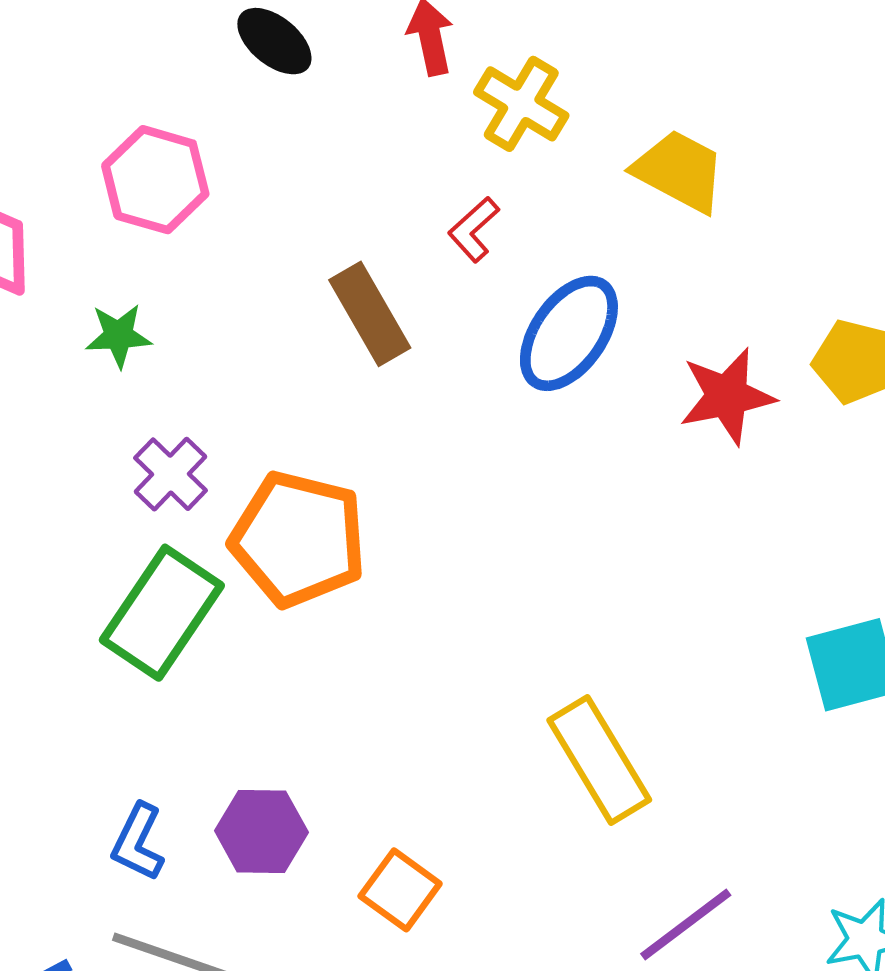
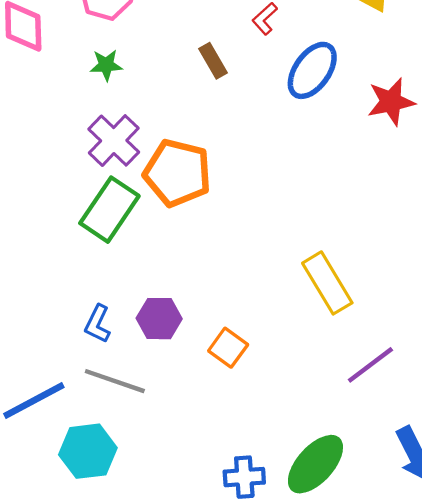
brown rectangle: (370, 314) -> (213, 61), size x0.7
green star: (119, 336) -> (106, 65), moved
purple cross: (170, 474) -> (114, 141), size x1.4

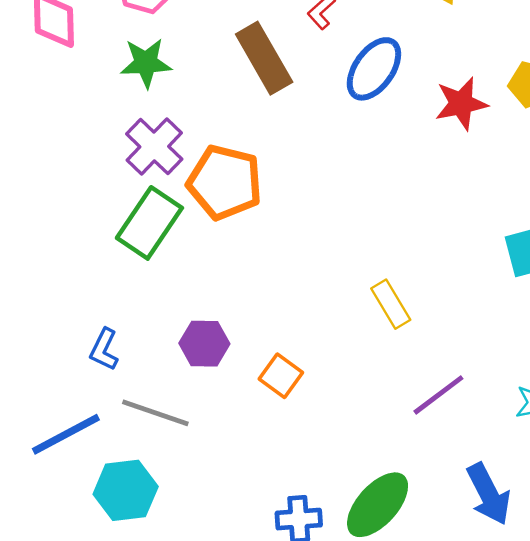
brown rectangle: (213, 61) -> (264, 58), size x1.8
green star: (106, 65) -> (146, 63), size x1.4
yellow rectangle: (327, 283) -> (391, 304), size x0.7
blue L-shape: (98, 324) -> (104, 350), moved

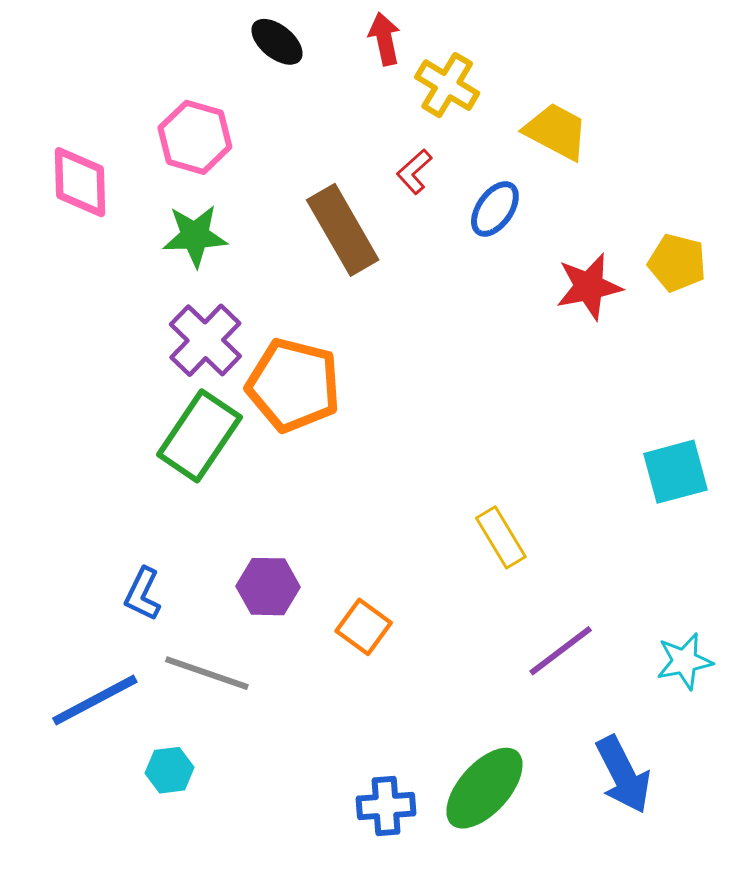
blue ellipse: (374, 69) -> (495, 209), moved, size x0.7
cyan hexagon: (126, 490) -> (170, 770), size x0.6

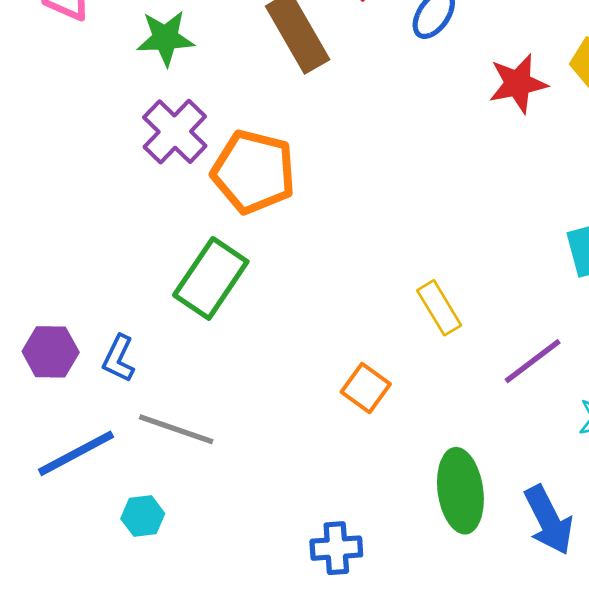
green rectangle: (199, 436) -> (211, 278), moved
purple hexagon: (268, 587) -> (51, 352), moved
orange square: (364, 627) -> (366, 388), moved
purple line: (561, 651) -> (533, 361), moved
green ellipse: (484, 788) -> (460, 491), moved, turned -50

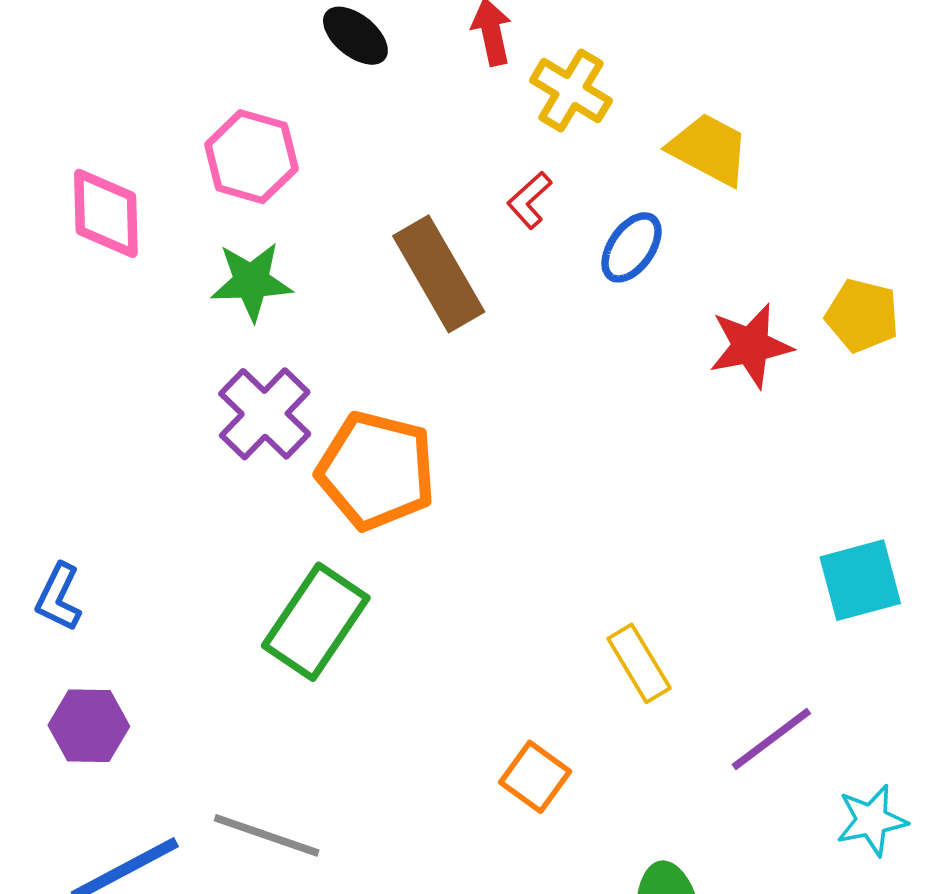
blue L-shape: (119, 359) -> (59, 597), moved

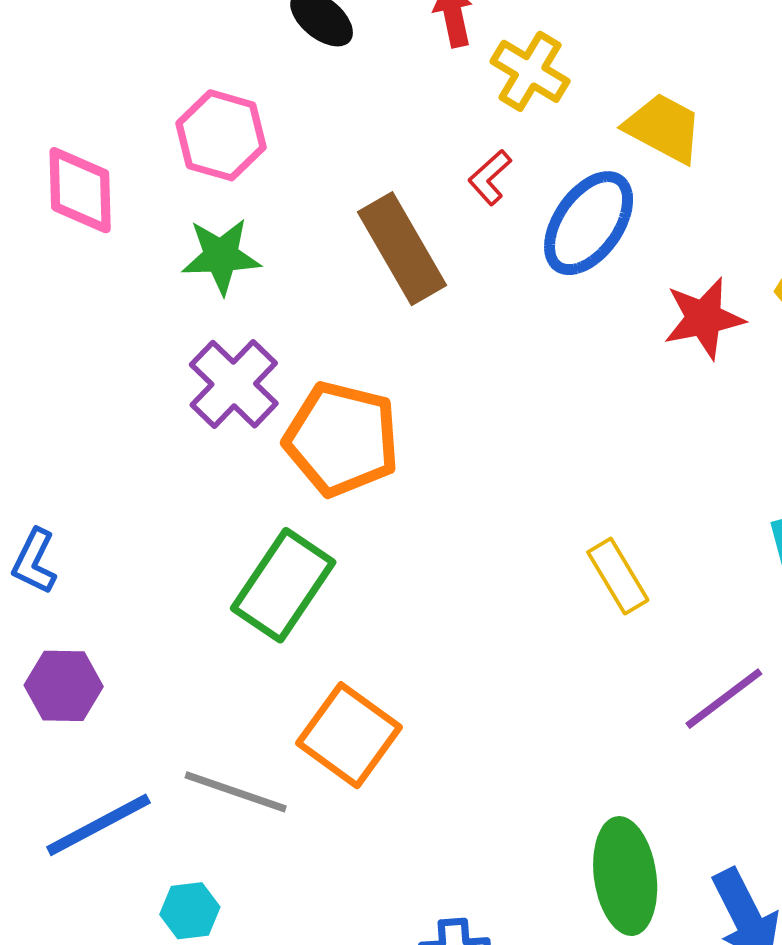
blue ellipse: (631, 247) -> (589, 223), size x1.5
yellow rectangle: (639, 663) -> (618, 576), moved
orange square: (535, 777) -> (349, 735), moved, size x1.5

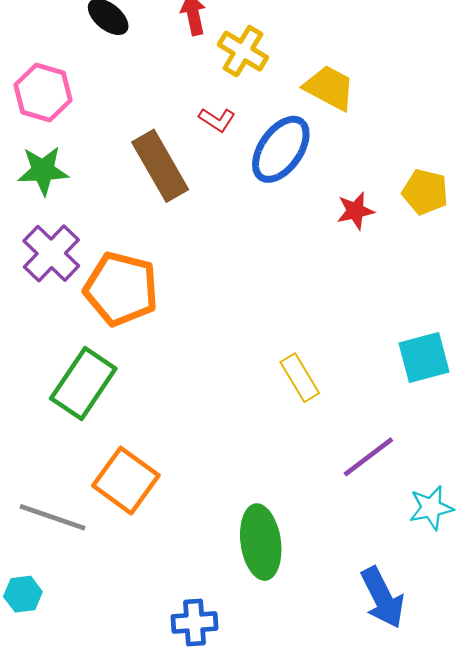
red L-shape: (490, 177) -> (217, 120), turned -105
red star: (704, 318) -> (355, 211), size x0.7
green ellipse: (625, 876) -> (261, 542), moved

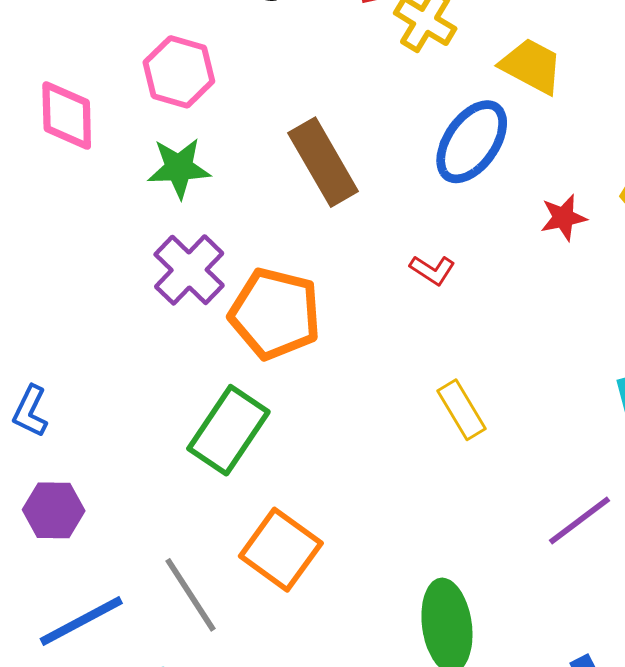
red L-shape: (217, 120) -> (432, 270), moved
yellow rectangle: (300, 378) -> (461, 410), moved
gray line: (53, 517) -> (191, 595), turned 38

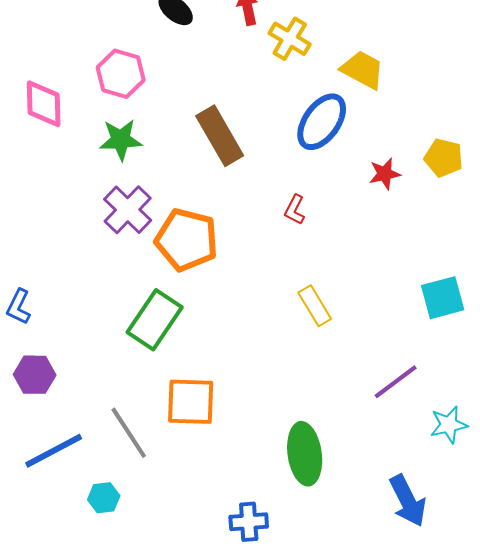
red L-shape: (432, 270) -> (295, 210), turned 84
orange square: (281, 550) -> (191, 402), turned -34

